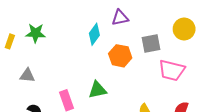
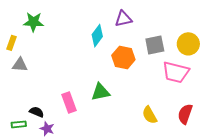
yellow circle: (184, 29) -> (188, 44), moved
green star: (36, 33) -> (33, 22), moved
gray triangle: (27, 75) -> (20, 65), moved

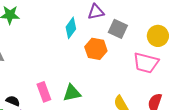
gray square: (155, 45) -> (118, 29), moved, turned 36
green triangle: (100, 92) -> (72, 93), moved

